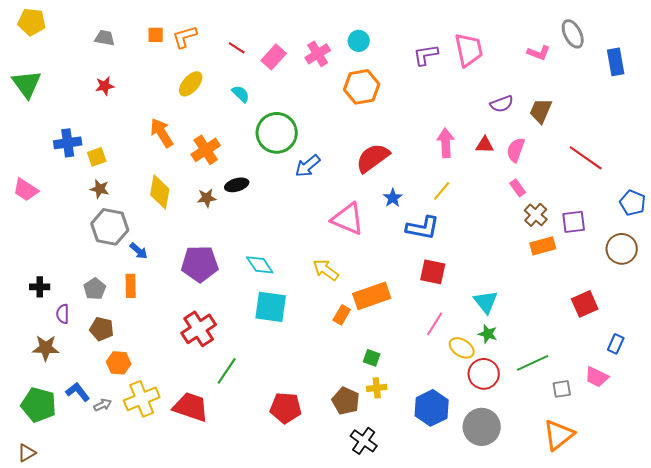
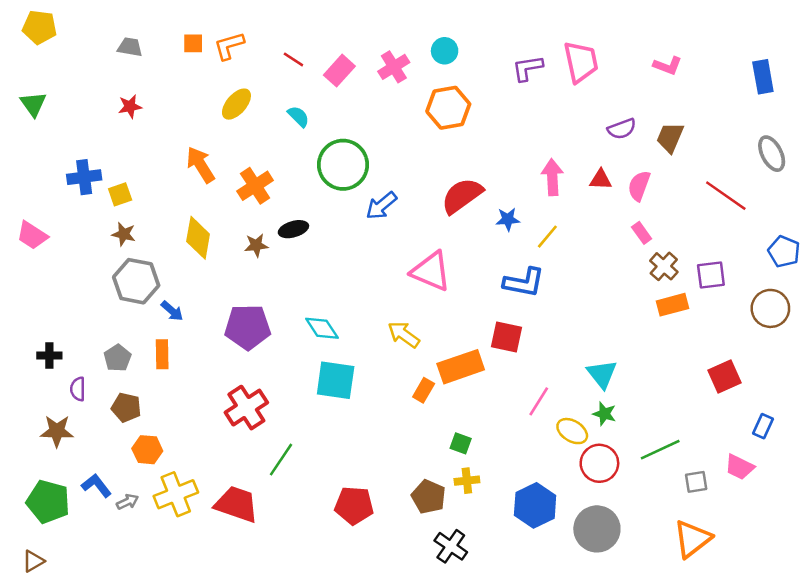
gray ellipse: (573, 34) -> (772, 154), moved
green triangle: (27, 84) -> (33, 104), size x0.7
blue star: (393, 198) -> (508, 219), moved, turned 30
red square: (433, 272) -> (507, 337), moved

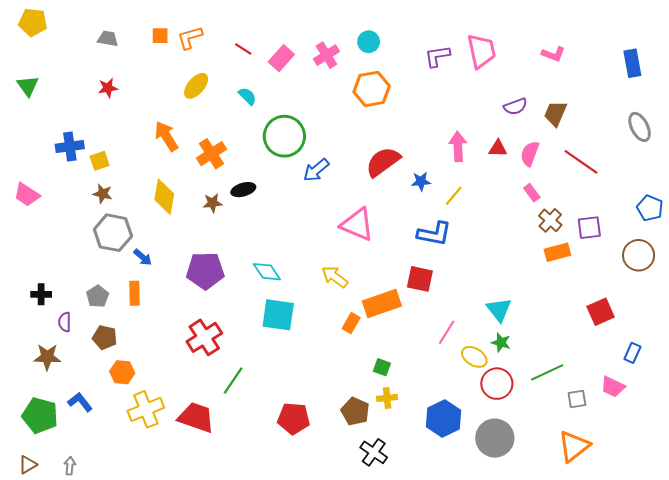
red line: (726, 196) -> (581, 162), moved
gray arrow: (127, 502) -> (70, 466), moved, turned -60

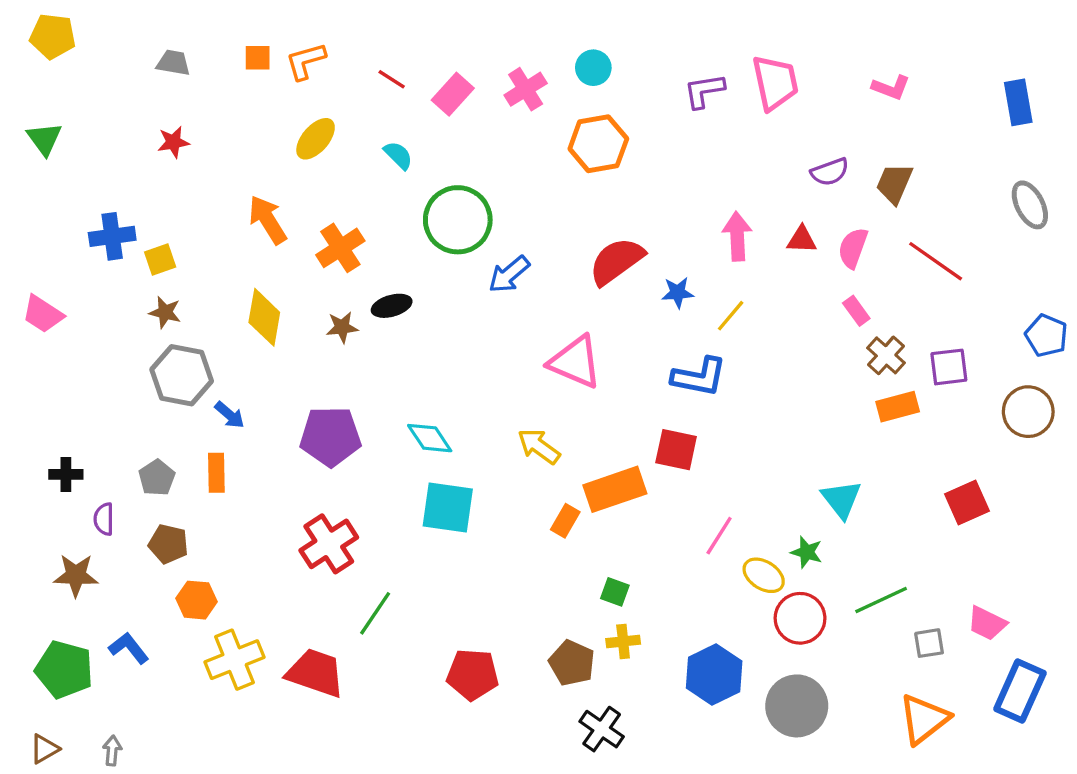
cyan triangle: (499, 310) -> (841, 499), moved
blue rectangle: (632, 353) -> (1020, 691), moved, size x1.8

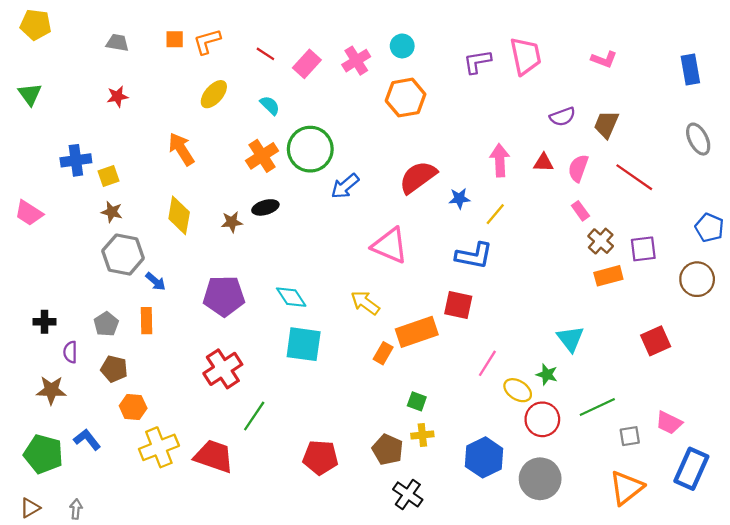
orange cross: (340, 248) -> (262, 156), moved

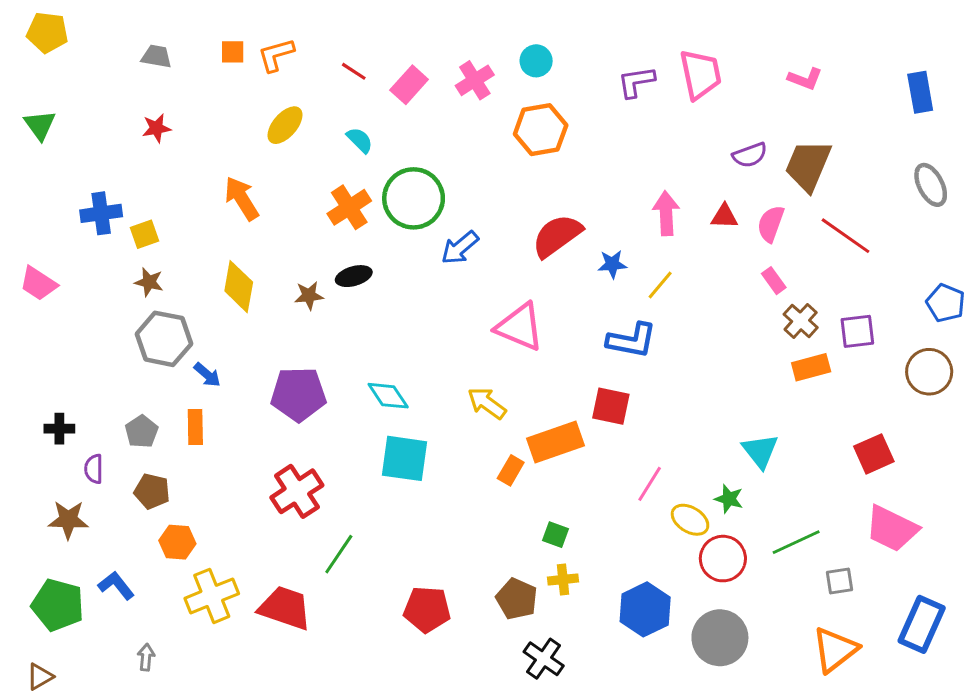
brown trapezoid: (606, 124) -> (808, 165), size x1.4
pink trapezoid: (669, 423) -> (892, 529), moved, size x1.5
gray arrow: (76, 509) -> (146, 657), moved

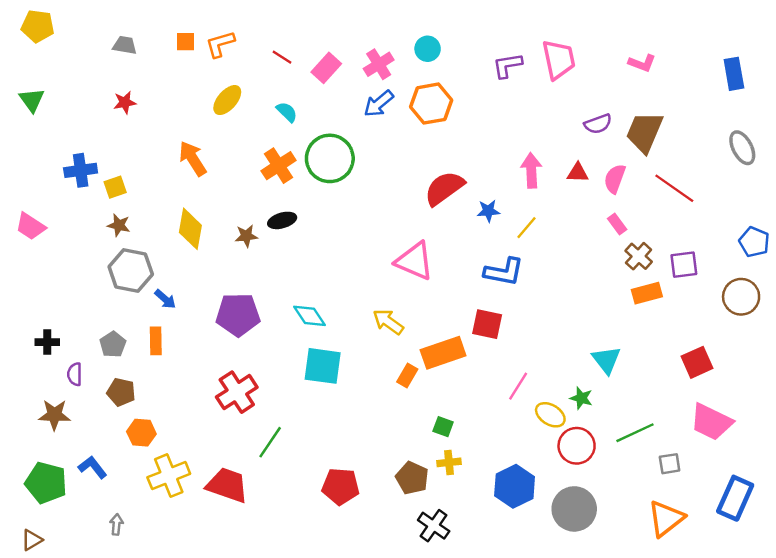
blue arrow: (460, 248) -> (379, 104), moved

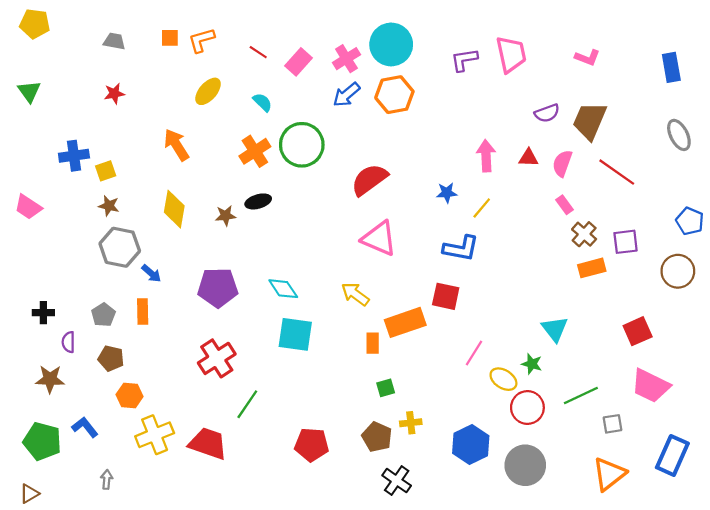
cyan circle: (428, 49) -> (391, 44), size x1.8
red semicircle: (444, 188) -> (369, 180), moved
orange rectangle: (407, 375) -> (373, 343), turned -30
green square: (443, 427) -> (386, 388), moved, turned -36

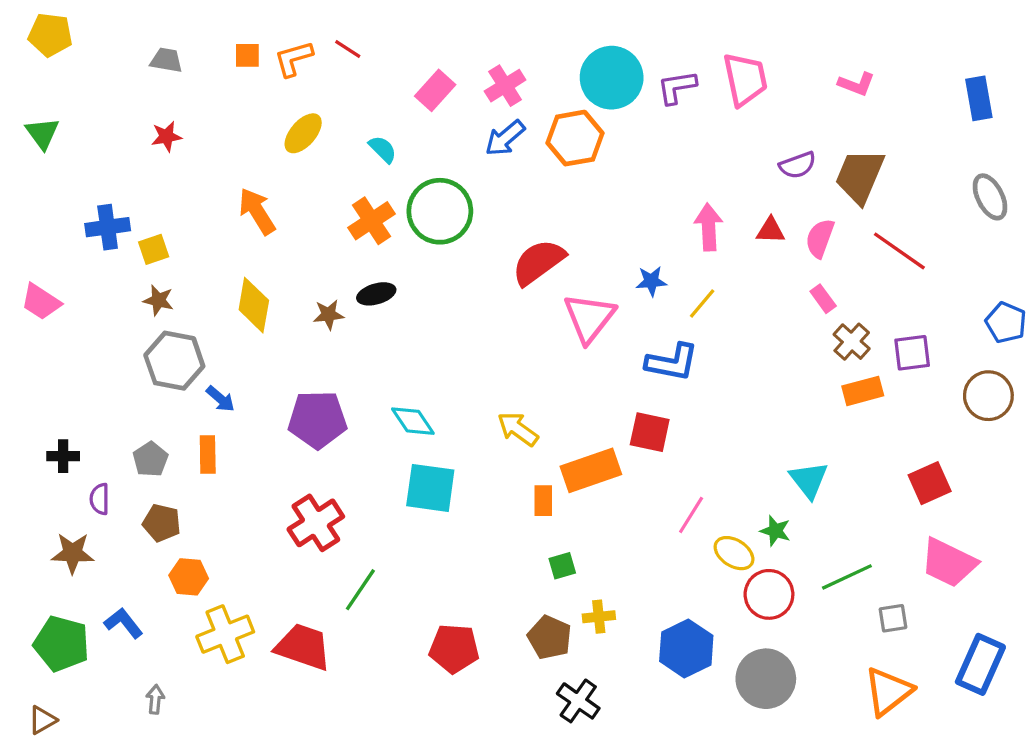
cyan circle: (391, 44) -> (612, 78), moved
red line: (258, 52) -> (348, 49), moved
pink triangle: (379, 239) -> (589, 318), moved, turned 45

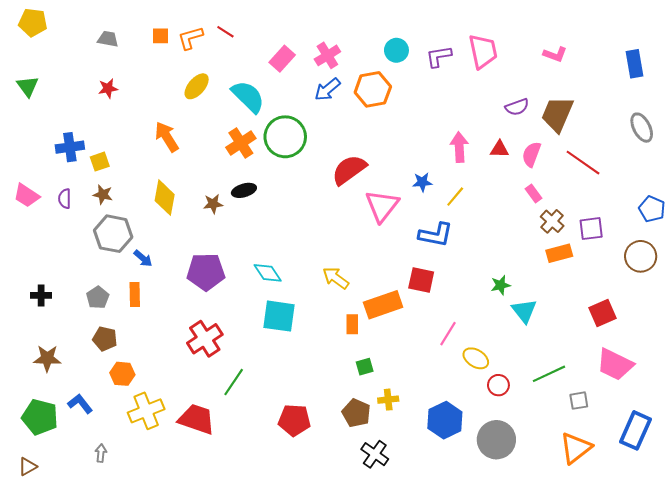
cyan circle: (612, 78) -> (396, 50), size x0.6
cyan semicircle: (383, 149) -> (248, 97), size x1.8
purple semicircle: (100, 499) -> (65, 199), moved
green star: (775, 531) -> (501, 285), moved, turned -30
red circle: (769, 594) -> (498, 385), size x0.7

